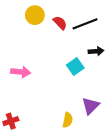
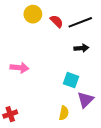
black arrow: (96, 51) -> (81, 48), moved
cyan square: (75, 66) -> (71, 80), moved, turned -35

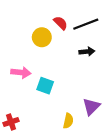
yellow circle: (33, 14) -> (42, 37), moved
cyan square: (71, 80) -> (45, 86), moved

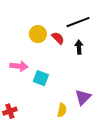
red semicircle: (61, 23) -> (58, 38), moved
black arrow: (87, 52) -> (79, 47), turned -88

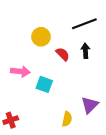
red semicircle: (58, 38) -> (63, 54), moved

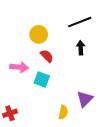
red semicircle: (63, 54) -> (47, 56), moved

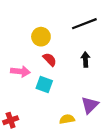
black arrow: (81, 48) -> (85, 59), moved
yellow semicircle: (63, 112) -> (67, 119), turned -112

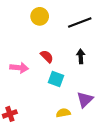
yellow circle: (41, 37) -> (40, 16), moved
cyan square: (44, 84) -> (56, 79), moved

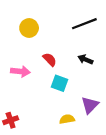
yellow circle: (40, 16) -> (29, 28), moved
black arrow: (81, 56) -> (85, 59), turned -64

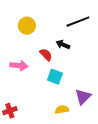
black arrow: (85, 59) -> (63, 45), moved

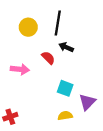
black line: (78, 22) -> (58, 23), moved, turned -60
cyan square: (55, 77) -> (65, 88), moved

